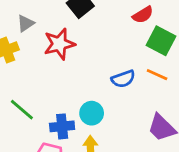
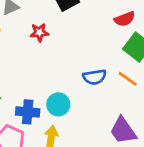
red star: (59, 44) -> (39, 32), size x0.6

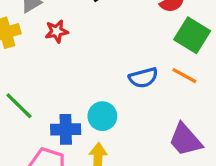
red star: (39, 32) -> (57, 31), moved

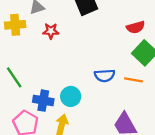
orange line: (184, 76) -> (133, 80), turned -30

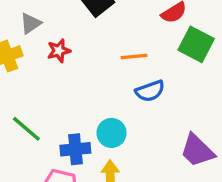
orange line: (133, 80) -> (134, 57), moved

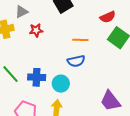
blue semicircle: (150, 91) -> (76, 61), moved
blue cross: (75, 149) -> (37, 77), moved

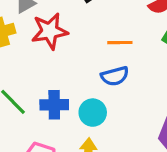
red star: (36, 30) -> (50, 31), size x1.6

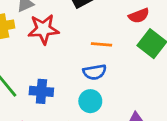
cyan circle: (93, 113) -> (90, 101), moved

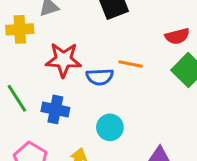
red star: (43, 29) -> (63, 60), moved
blue semicircle: (95, 72) -> (100, 77), moved

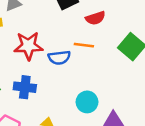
red semicircle: (177, 36) -> (95, 18), moved
cyan circle: (110, 127) -> (87, 102), moved

